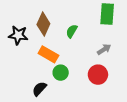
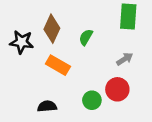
green circle: (61, 73) -> (92, 100), moved
black semicircle: (39, 89) -> (47, 106), turned 42

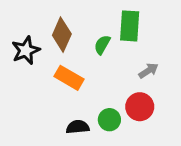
green rectangle: (128, 17) -> (130, 26), moved
black star: (22, 42) -> (26, 50), turned -30
black semicircle: (47, 106) -> (78, 127), moved

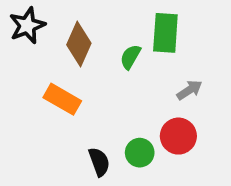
black star: (26, 50) -> (27, 25), moved
orange rectangle: (69, 78) -> (62, 99), moved
black semicircle: (78, 127) -> (99, 162), turned 75

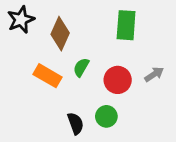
green semicircle: (130, 57) -> (81, 67), moved
gray arrow: (189, 90) -> (154, 74), moved
red circle: (178, 136) -> (118, 80), moved

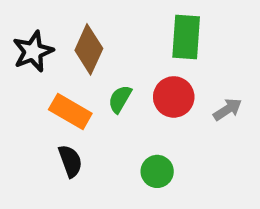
black star: (21, 20) -> (33, 51), moved
red circle: (118, 80) -> (174, 97), moved
black semicircle: (76, 123) -> (70, 161), moved

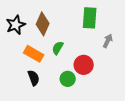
red circle: (174, 97) -> (84, 65), moved
gray arrow: (227, 109) -> (108, 41), moved, turned -32
green circle: (157, 171) -> (68, 79), moved

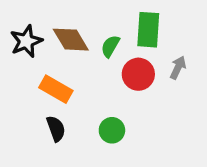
brown diamond: (43, 24) -> (71, 40), turned -55
green semicircle: (58, 48) -> (110, 46), moved
red circle: (84, 65) -> (138, 74), moved

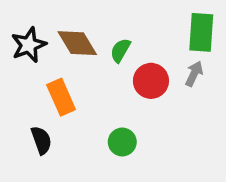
green rectangle: (148, 30) -> (201, 32), moved
orange rectangle: (56, 89) -> (61, 97), turned 36
black semicircle: (56, 129) -> (41, 140), moved

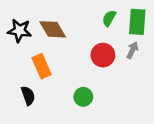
black star: (29, 45) -> (19, 31), turned 30
green semicircle: (120, 50) -> (109, 18), moved

